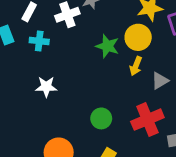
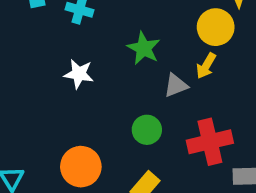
green star: (107, 46) -> (144, 48), moved
gray triangle: (160, 81) -> (176, 85), moved

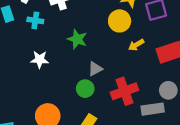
yellow arrow: (206, 66) -> (136, 45), moved, turned 35
gray triangle: (176, 85) -> (95, 69), moved

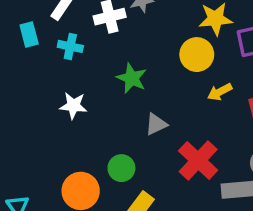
green circle: (85, 89) -> (121, 168), moved
red cross: (124, 91) -> (198, 161), turned -30

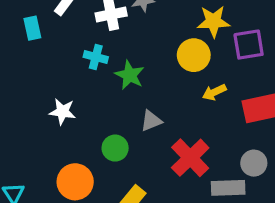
cyan cross: (70, 46) -> (96, 57), moved
white star: (73, 106) -> (62, 112), moved
green circle: (121, 168) -> (115, 148), moved

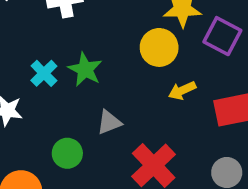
purple square: (249, 45) -> (222, 36), turned 36
cyan cross: (96, 57) -> (44, 73), moved, turned 30

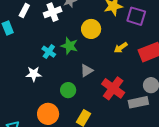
yellow circle: (159, 47) -> (91, 29), moved

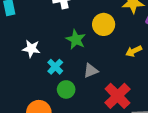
cyan cross: (49, 52) -> (55, 67), moved
white star: (34, 74) -> (31, 49), moved

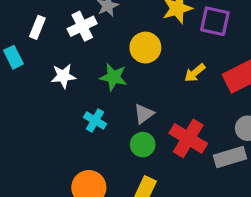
white star: (31, 49) -> (63, 76), moved
green circle: (66, 89) -> (143, 145), moved

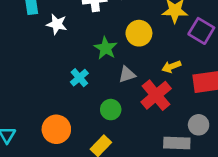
white star: (63, 76) -> (57, 24), moved
gray triangle: (144, 114) -> (127, 74), moved
red cross: (188, 138) -> (156, 95), moved

